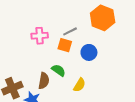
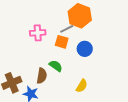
orange hexagon: (103, 18) -> (80, 16), moved
yellow semicircle: (79, 85) -> (82, 86), moved

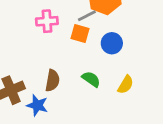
green semicircle: (56, 66) -> (91, 79), moved
yellow semicircle: (82, 86) -> (126, 85), moved

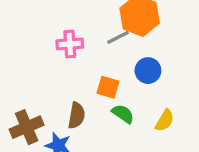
orange square: (80, 34) -> (108, 87), moved

